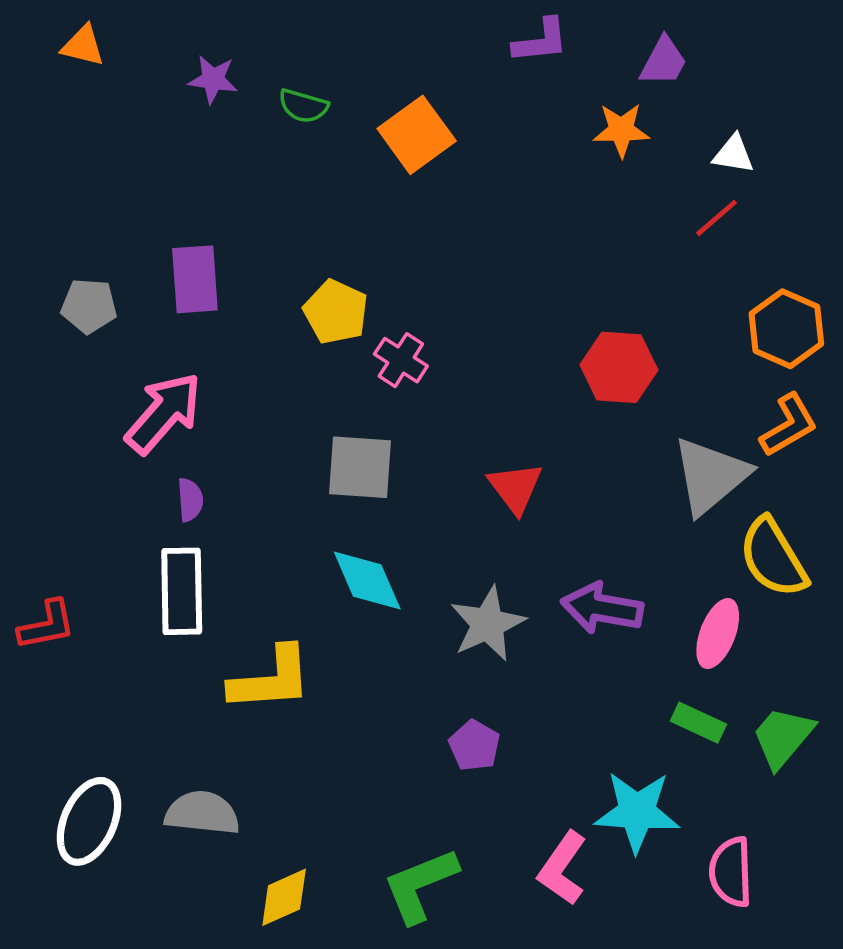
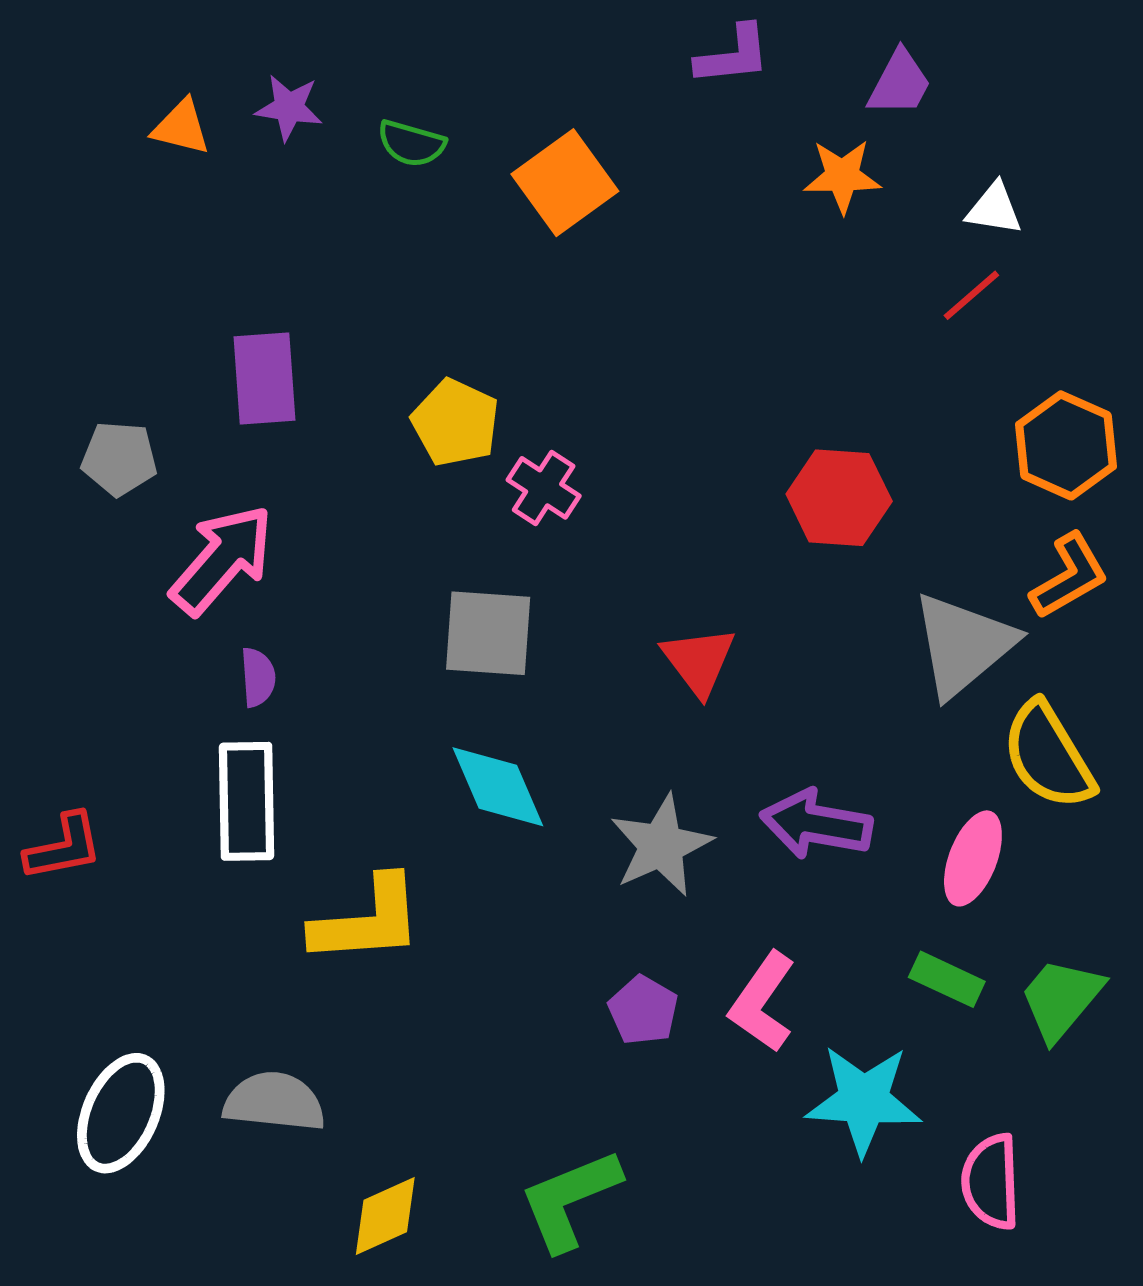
orange triangle: (83, 46) -> (181, 127), moved
gray pentagon: (89, 306) -> (119, 459), moved
pink L-shape: (562, 868) -> (762, 1002), moved

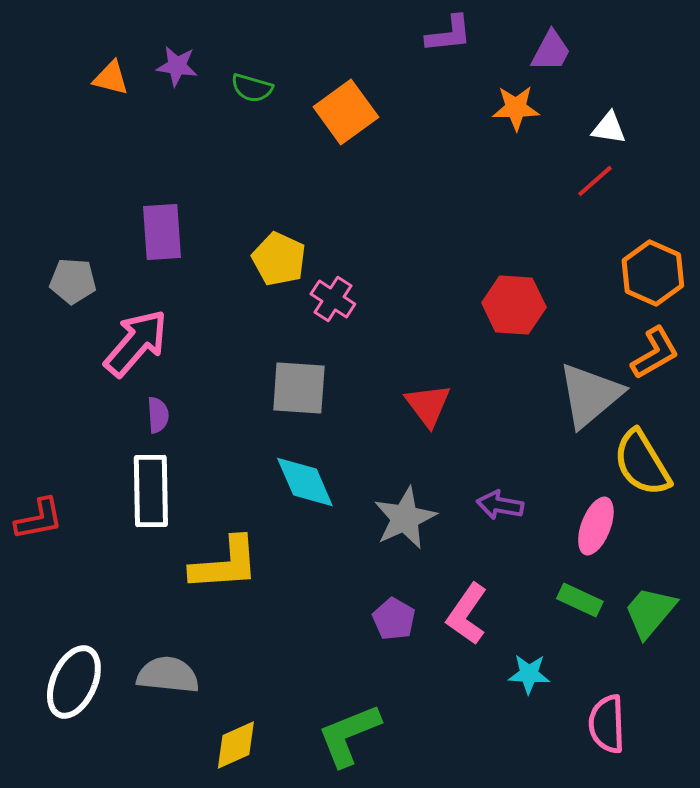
purple arrow: (816, 824) -> (500, 505), size x0.7
cyan star: (864, 1100) -> (529, 674), size x0.6

